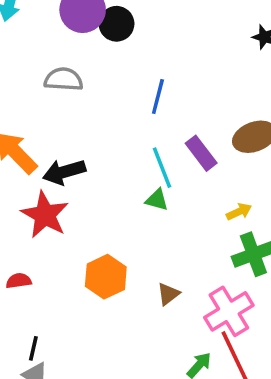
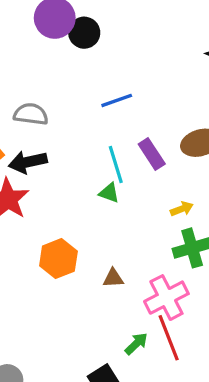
gray semicircle: (63, 79) -> (31, 114), moved
blue line: (158, 96) -> (117, 100), turned 52
brown triangle: (168, 294) -> (113, 278), turned 30

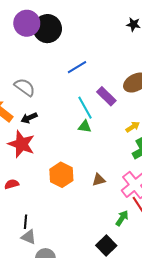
black circle: (84, 33) -> (47, 29), size x1.4
gray semicircle: (31, 114) -> (25, 87), turned 40
black arrow: (28, 162) -> (29, 118), size x0.7

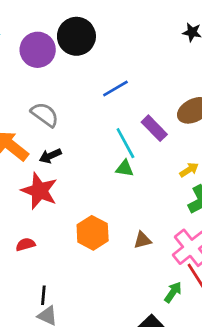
purple circle: (27, 23) -> (38, 50), moved

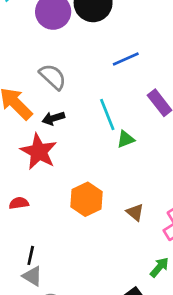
cyan line: (125, 143) -> (107, 115), moved
green triangle: (125, 168) -> (126, 139), turned -36
brown triangle: (142, 240) -> (135, 212), turned 48

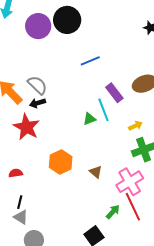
gray semicircle: (53, 77) -> (37, 85), moved
cyan line: (107, 115) -> (103, 110), moved
red semicircle: (19, 203) -> (16, 173), moved

